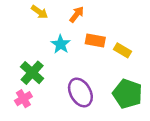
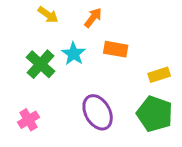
yellow rectangle: (123, 50) -> (159, 75), moved, turned -49
green cross: (32, 73) -> (40, 64), moved

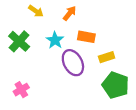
green cross: (40, 64) -> (19, 41), moved
yellow rectangle: (159, 75) -> (107, 57), moved
purple ellipse: (98, 112) -> (73, 63), moved

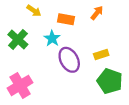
orange arrow: (70, 13) -> (97, 13), moved
orange rectangle: (86, 37) -> (66, 19), moved
pink cross: (21, 90) -> (20, 85), size x1.6

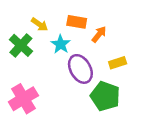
yellow arrow: (34, 11) -> (40, 24), moved
orange arrow: (97, 13) -> (99, 34), moved
green pentagon: (110, 81) -> (105, 96), moved

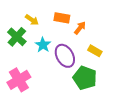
cyan star: (61, 44) -> (43, 45), moved
yellow rectangle: (118, 63) -> (95, 51), turned 48

